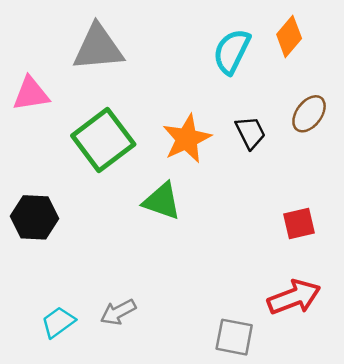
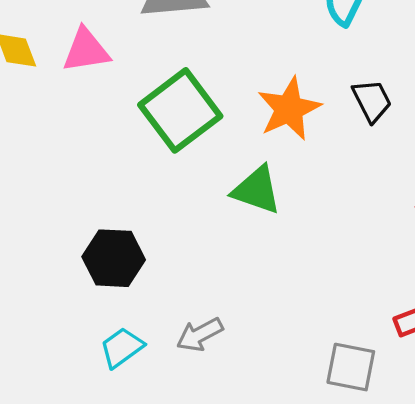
black hexagon: (35, 217) -> (114, 258), moved

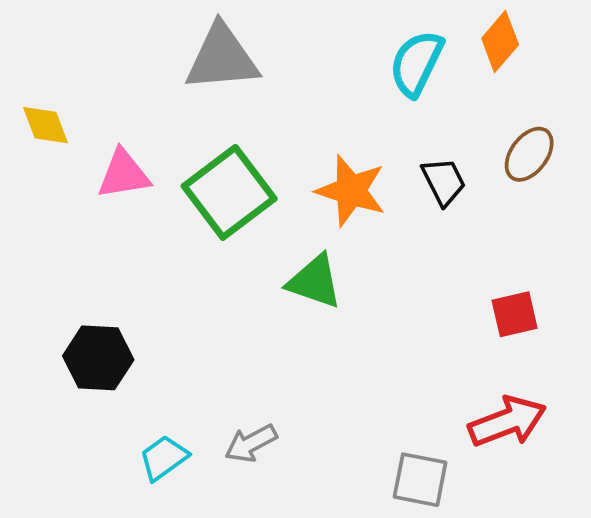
pink triangle: (86, 50) -> (124, 174), moved
orange star: (289, 109) -> (351, 191), turned -30
black hexagon: (114, 258) -> (98, 358), moved

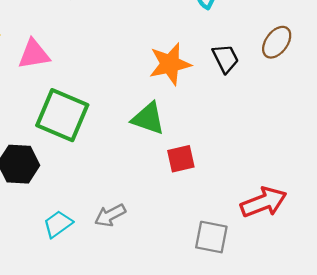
orange star: (351, 191) -> (170, 64), turned -30
green square: (229, 192) -> (62, 115), moved, turned -30
red square: (515, 314) -> (181, 159), moved

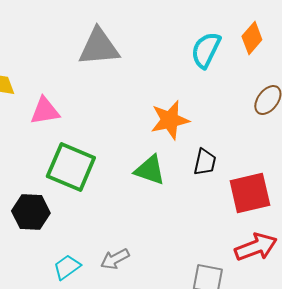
black trapezoid: (226, 59) -> (205, 162), moved, turned 40
red square: (181, 159) -> (250, 193), moved, size x1.6

